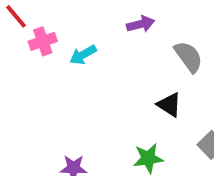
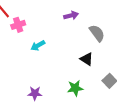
cyan arrow: (83, 55) -> (38, 46), moved

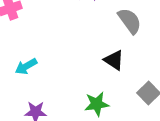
cyan arrow: (38, 46) -> (26, 66), moved

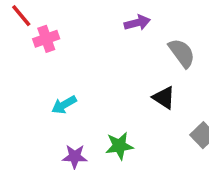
green star: (97, 104) -> (119, 146), moved

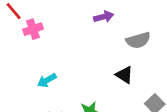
gray semicircle: (182, 53) -> (138, 40), turned 110

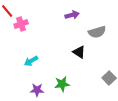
black triangle: (124, 75) -> (79, 52), moved

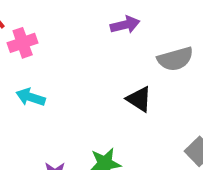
cyan arrow: (31, 61) -> (31, 97), moved, turned 48

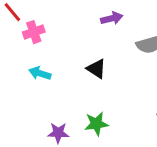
black triangle: (139, 99) -> (96, 69), moved

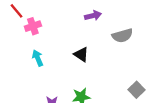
cyan arrow: (40, 73) -> (38, 58), turned 49

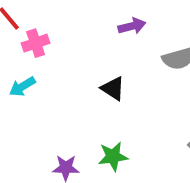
cyan arrow: (38, 58) -> (22, 87), moved, turned -98

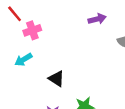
black triangle: (113, 88) -> (56, 79), moved

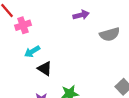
cyan arrow: (23, 60) -> (32, 51), moved

